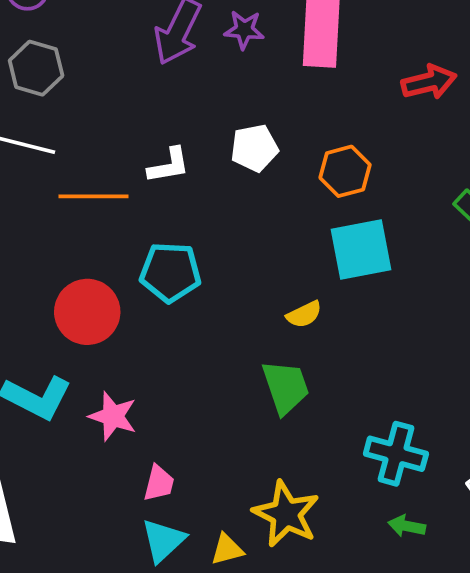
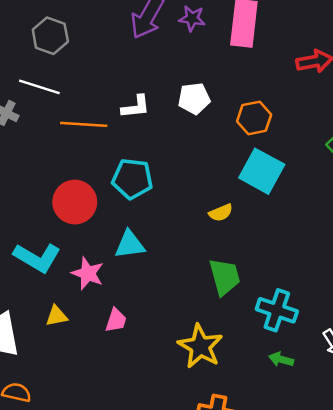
cyan square: (361, 249) -> (262, 171), turned 36
green trapezoid: (286, 387) -> (225, 277), moved
cyan triangle: (163, 540) -> (130, 245), moved, turned 32
yellow triangle: (227, 549) -> (57, 316), moved

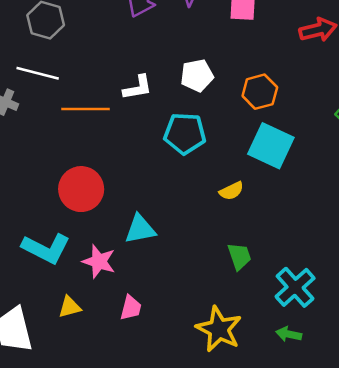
cyan pentagon: (132, 179) -> (185, 133), moved
green trapezoid: (225, 277) -> (239, 256), size x0.7
cyan cross: (277, 310) -> (295, 287), turned 33
green arrow: (281, 359) -> (289, 334), moved

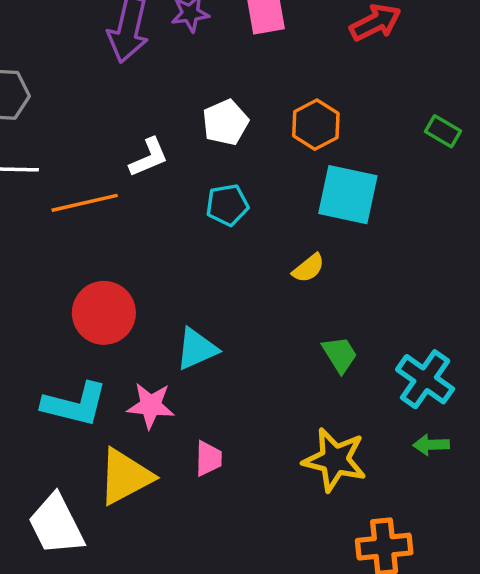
cyan pentagon: (185, 133) -> (227, 205), size x0.7
yellow triangle: (70, 307) -> (125, 477), size x1.8

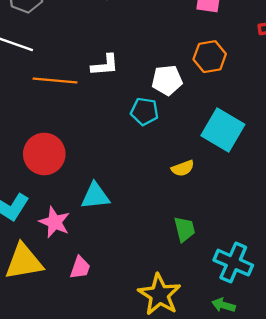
white pentagon: (225, 122) -> (167, 80), moved
orange hexagon: (316, 125) -> (210, 57), moved
cyan cross: (425, 379) -> (233, 263), turned -30

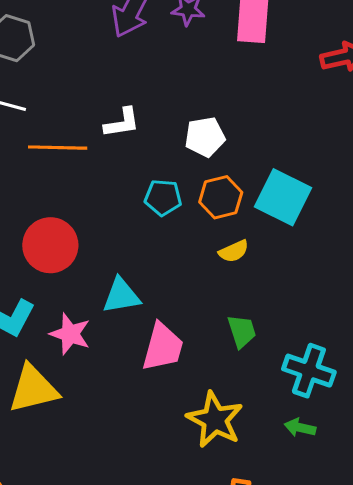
orange hexagon: (210, 57) -> (221, 197), moved
cyan pentagon: (145, 111) -> (163, 198), moved
pink trapezoid: (80, 268) -> (163, 347), moved, size x1.6

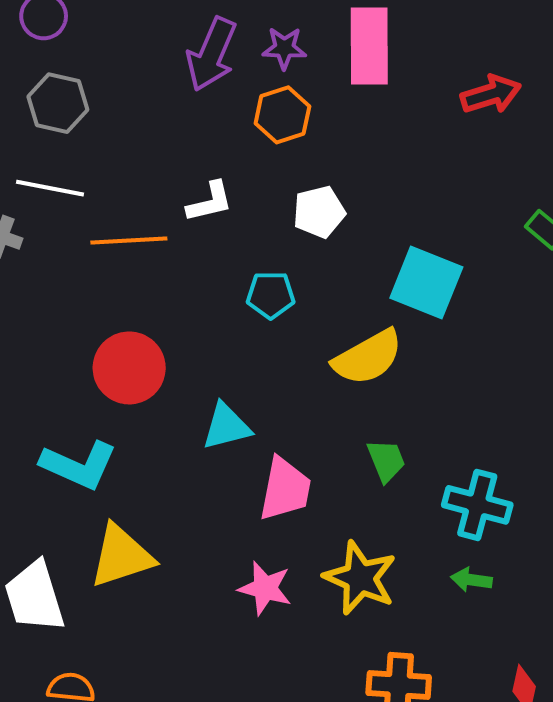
orange hexagon: (221, 197) -> (282, 115), moved
yellow semicircle: (234, 251) -> (368, 357), size x1.8
pink star: (70, 334) -> (265, 588), moved

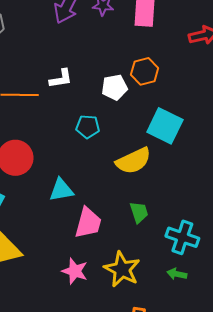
orange hexagon: (282, 115) -> (145, 71), moved

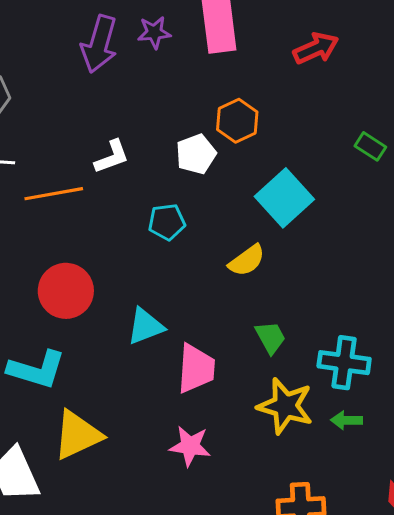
cyan square: (165, 126) -> (284, 198), turned 33
yellow semicircle: (133, 161) -> (247, 260), size x0.7
yellow star: (122, 269) -> (285, 406), moved

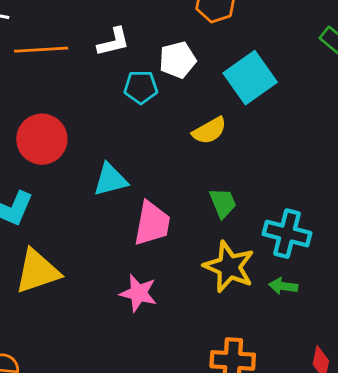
white pentagon: (196, 154) -> (178, 60), moved
white L-shape: (112, 157) -> (113, 42), moved

